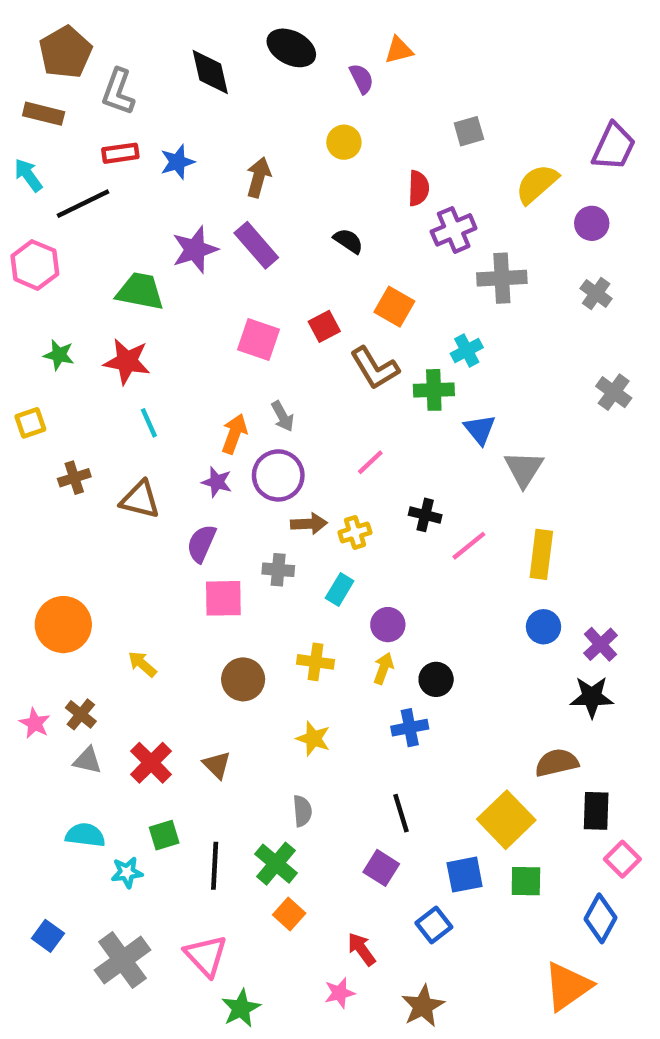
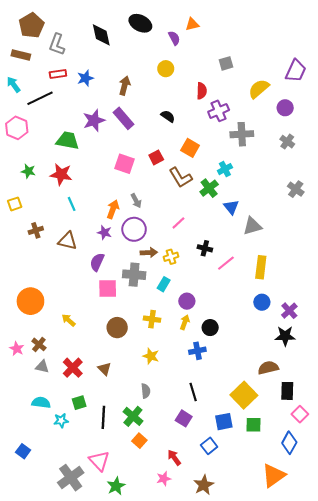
green cross: (434, 390) -> (209, 188), turned -36
gray triangle: (524, 469) -> (252, 226), turned 42
gray cross: (278, 570) -> (134, 275), size x1.5
gray cross: (123, 960) -> (71, 478), moved

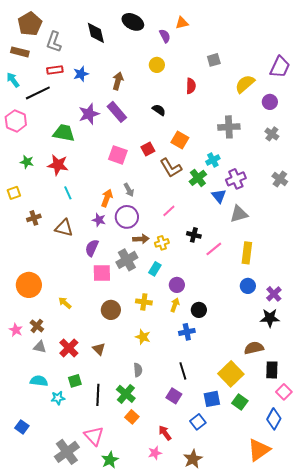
purple cross: (219, 111) -> (236, 179), moved
gray cross: (134, 275) -> (127, 260), turned -35
green square: (253, 425) -> (240, 402), turned 35

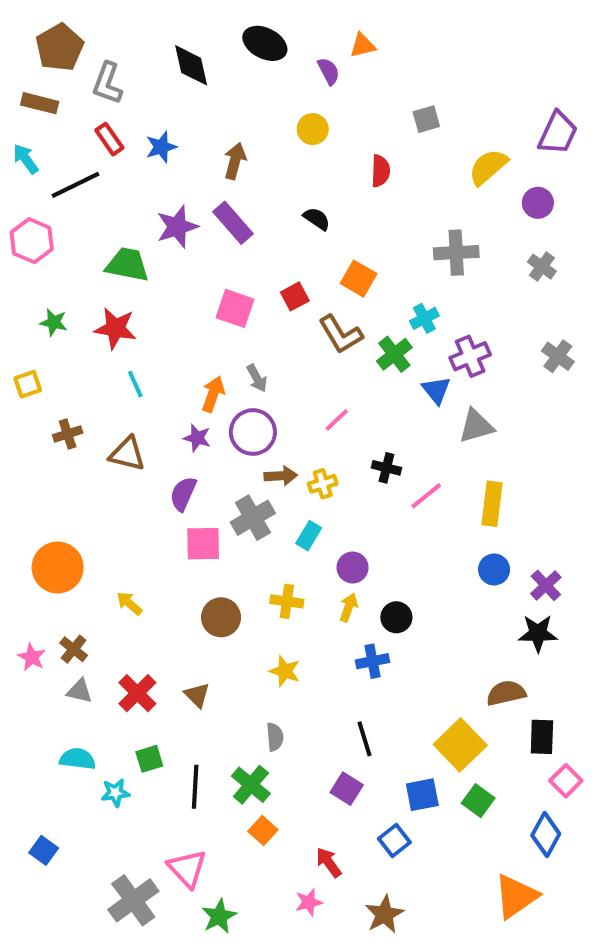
red rectangle: (55, 70) -> (109, 139), turned 63

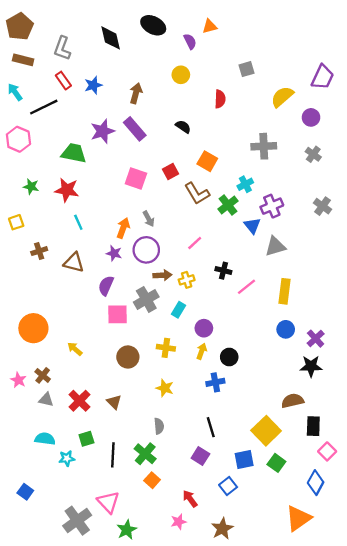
brown pentagon: (60, 47) -> (20, 26), moved

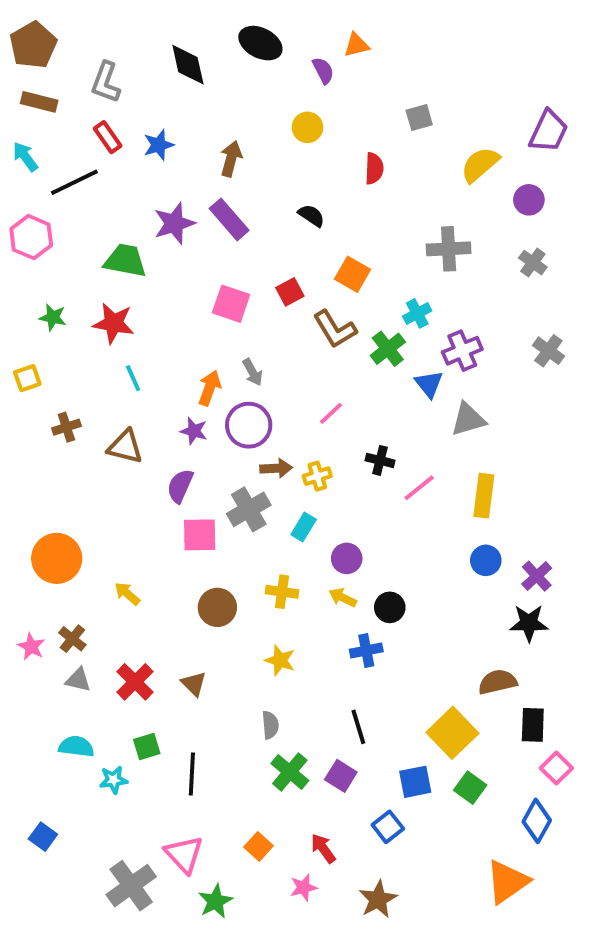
yellow arrow: (202, 351) -> (343, 598), turned -84
green cross: (145, 454) -> (290, 772), moved
orange square: (152, 480) -> (258, 846), moved

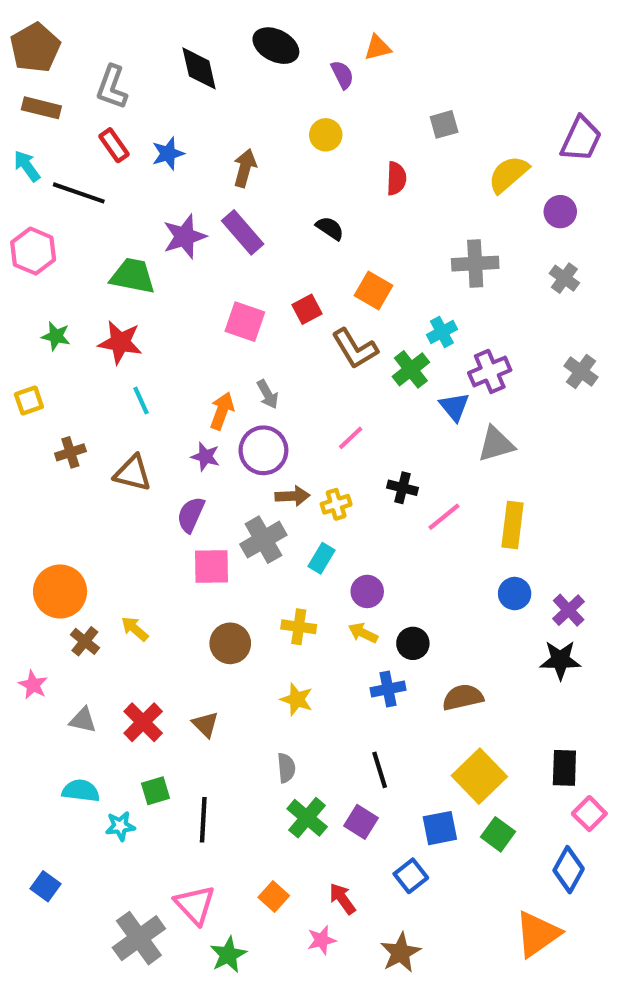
black line: (74, 182) -> (79, 193), turned 45
brown cross: (72, 639) -> (85, 641), moved
brown semicircle: (498, 682) -> (463, 697), moved

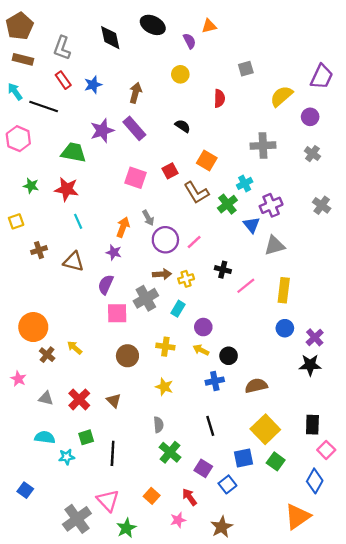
purple circle: (263, 450) -> (165, 240), moved
purple square: (361, 822) -> (203, 468), moved

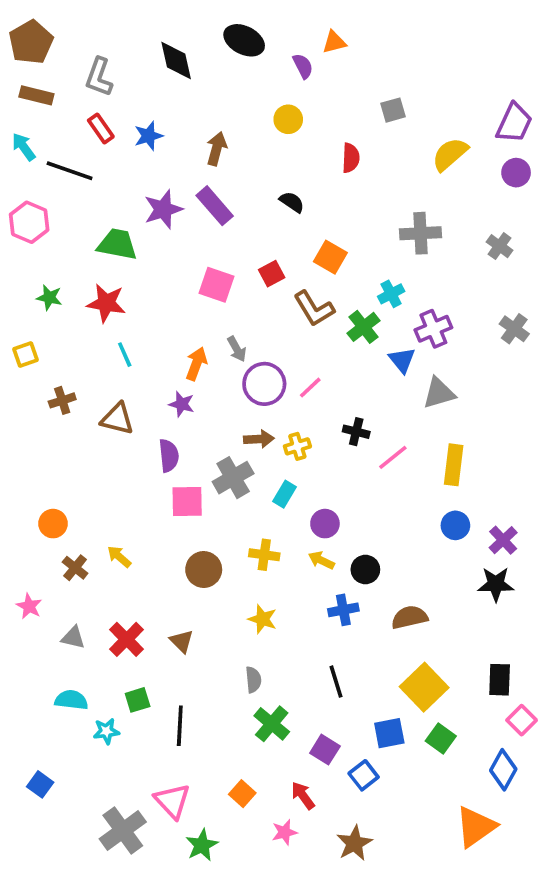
purple circle: (310, 117) -> (516, 173), moved
purple semicircle: (106, 285) -> (169, 456), turned 150
orange circle: (33, 327) -> (53, 524), size x0.6

